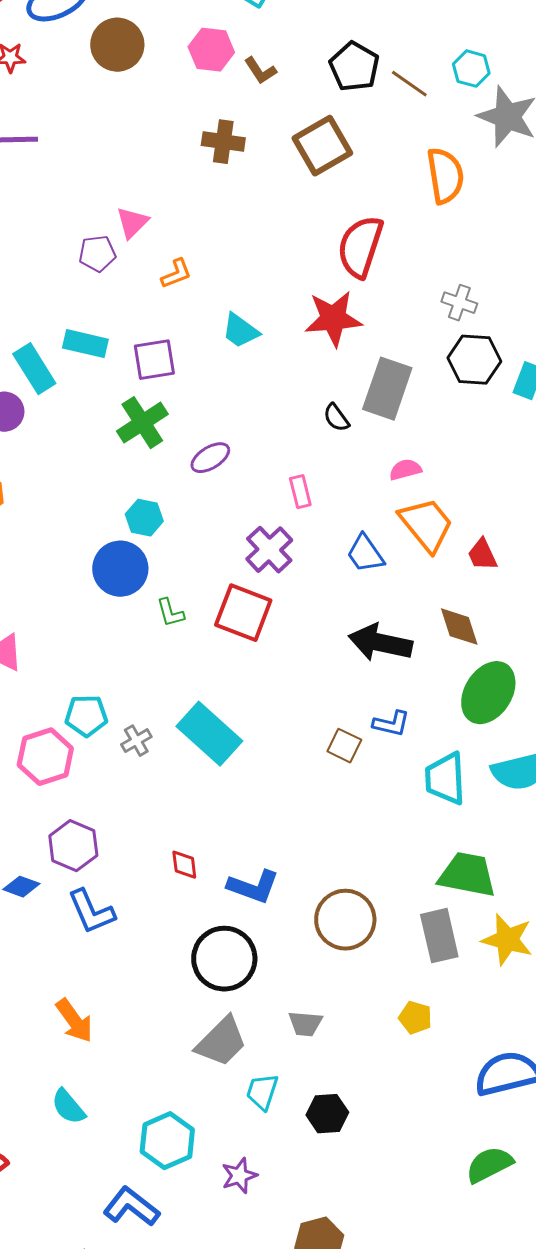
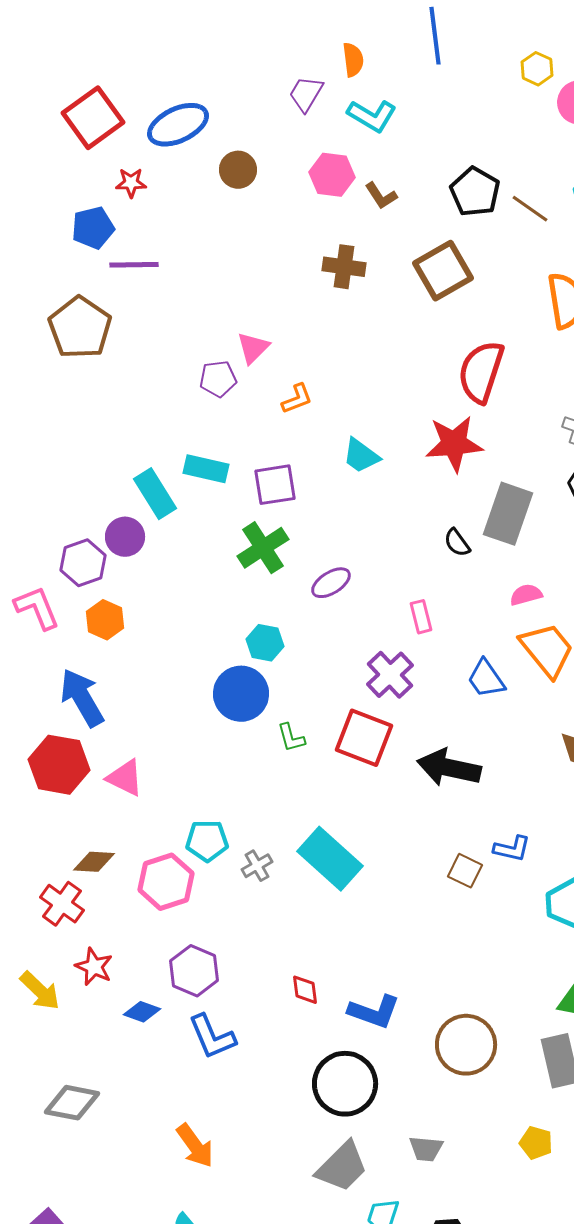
brown circle: (117, 45) -> (238, 170), size x0.7
black arrow: (380, 643) -> (449, 768), moved

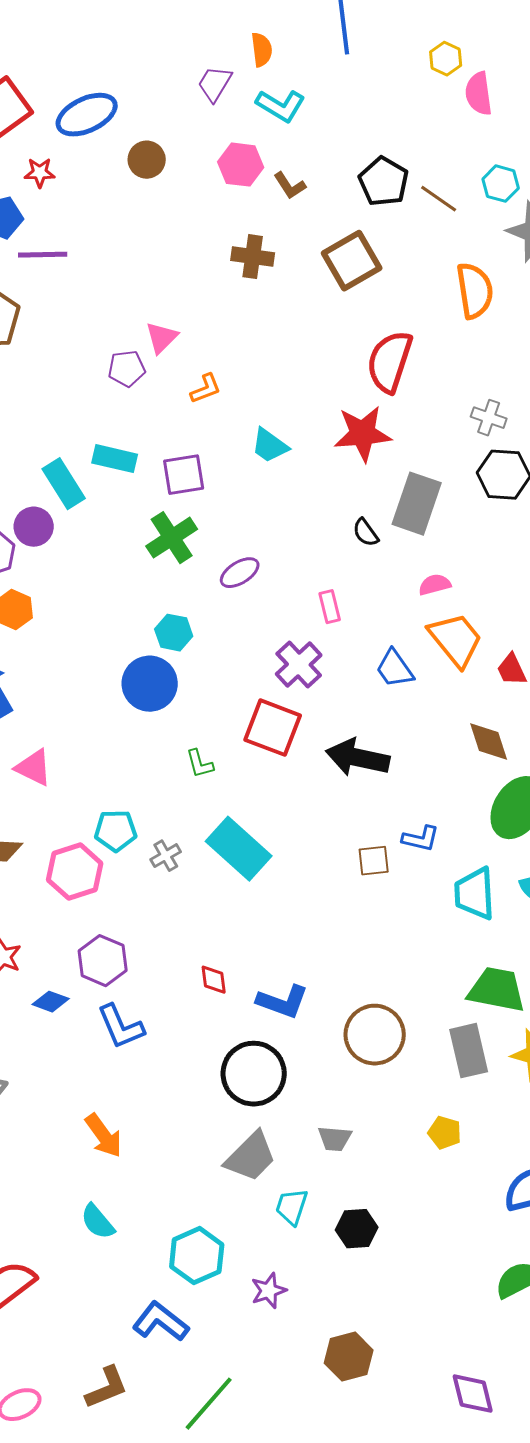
green L-shape: (291, 738) -> (200, 764), moved
brown square: (465, 871) -> (374, 861), turned -32

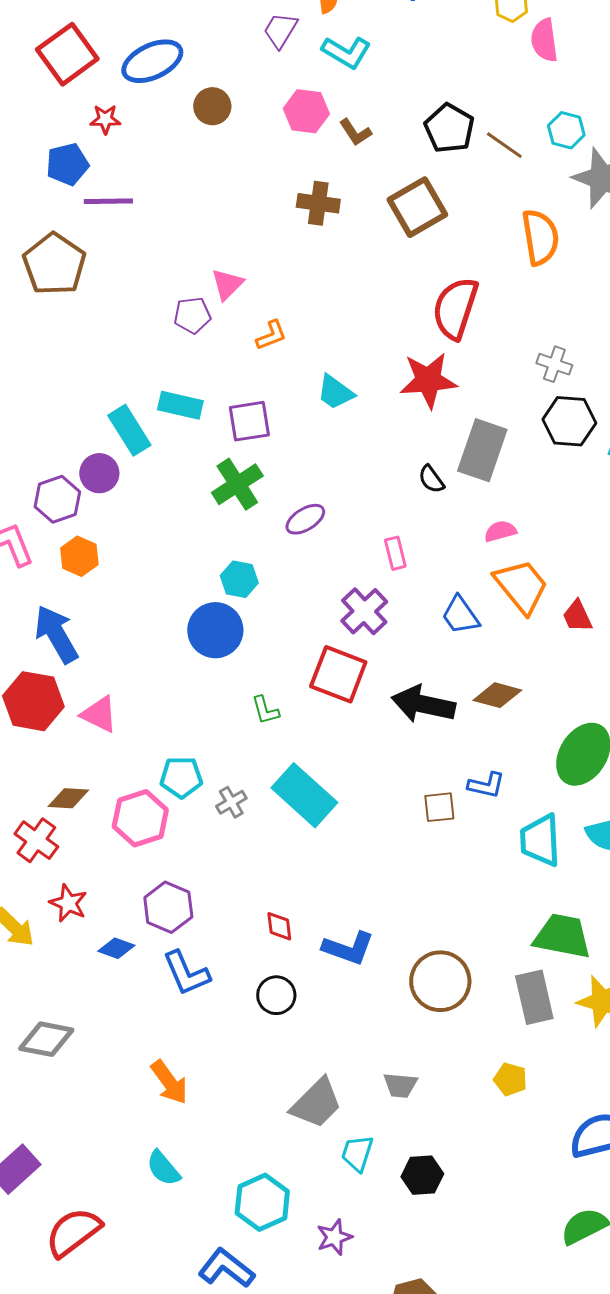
brown diamond: (489, 742) -> (497, 695), moved, turned -57
black circle: (254, 1074) -> (276, 995), moved, size x0.6

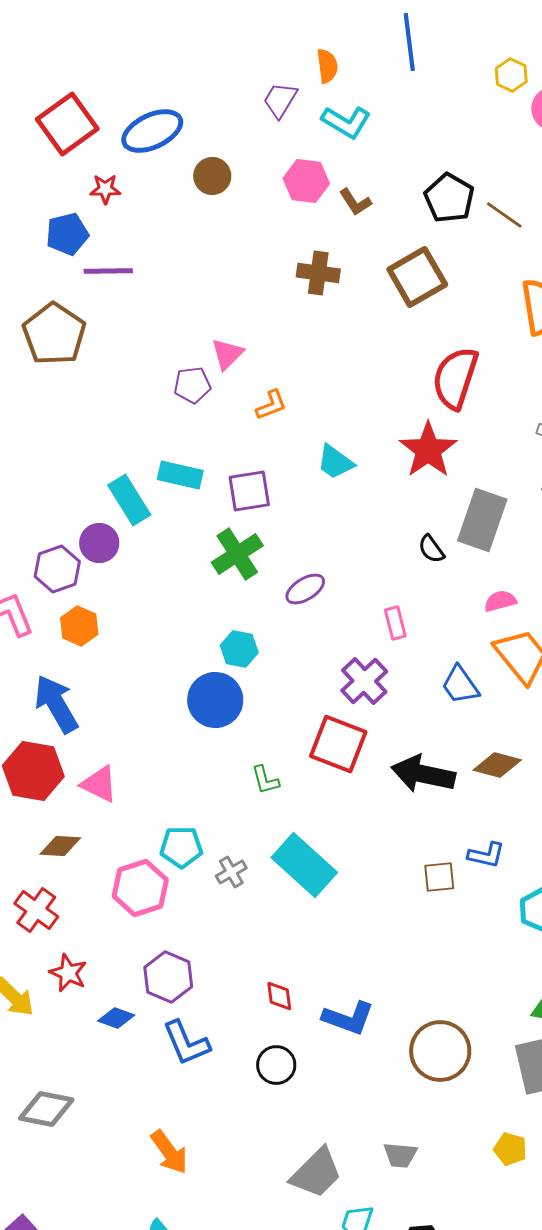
red star: (428, 380) -> (428, 450), turned -30
brown diamond: (68, 798) -> (60, 846), moved

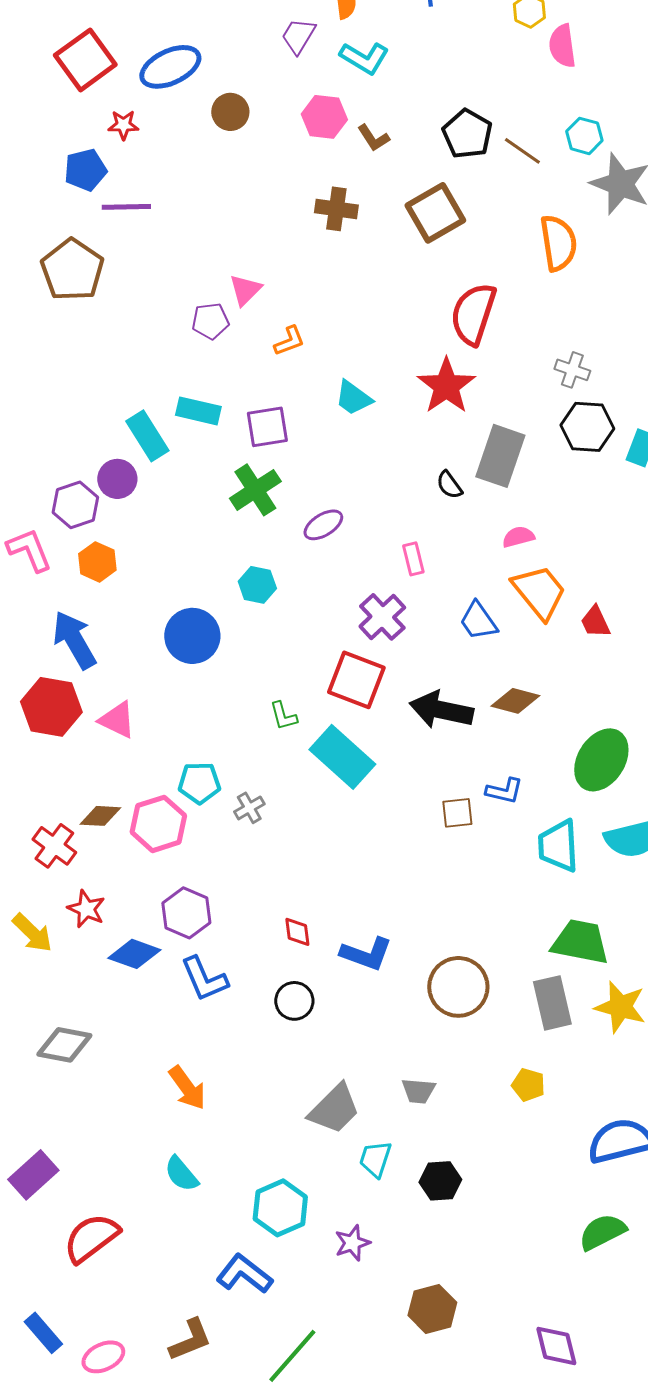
blue circle: (215, 700) -> (192, 636), moved
brown diamond: (60, 846) -> (100, 816), moved
cyan rectangle: (304, 865) -> (342, 757), moved
blue diamond: (116, 1018) -> (134, 954), size x1.4

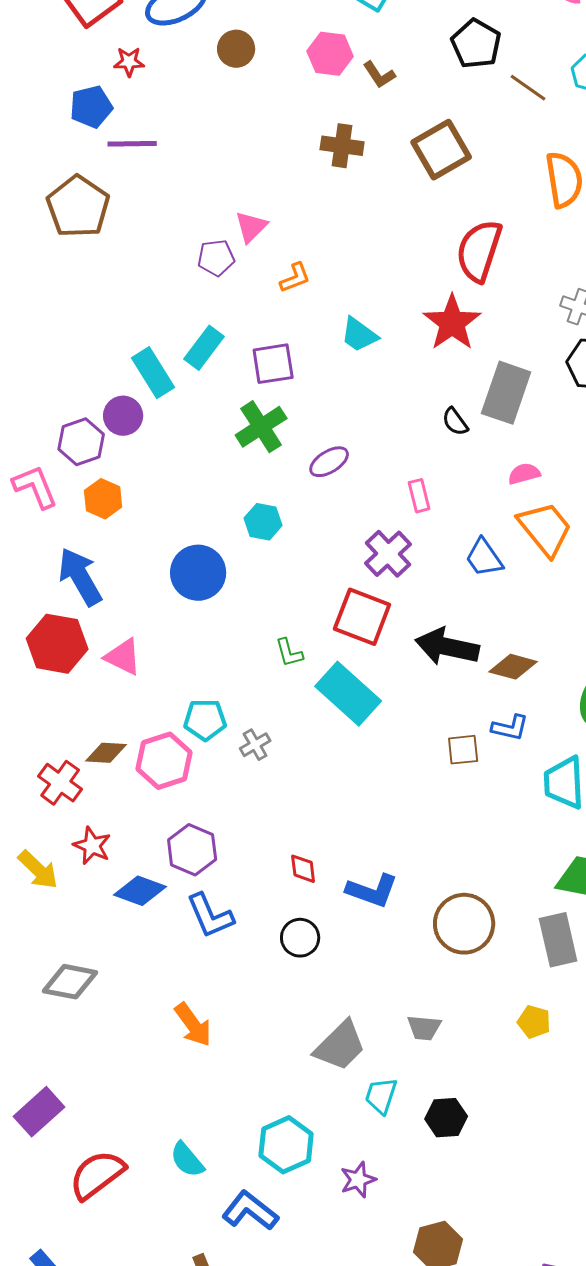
black pentagon: (467, 134) -> (476, 44), moved
cyan rectangle: (198, 411) -> (204, 348), turned -66
brown diamond: (515, 701) -> (513, 667), moved
cyan semicircle: (181, 1174) -> (187, 1160), moved

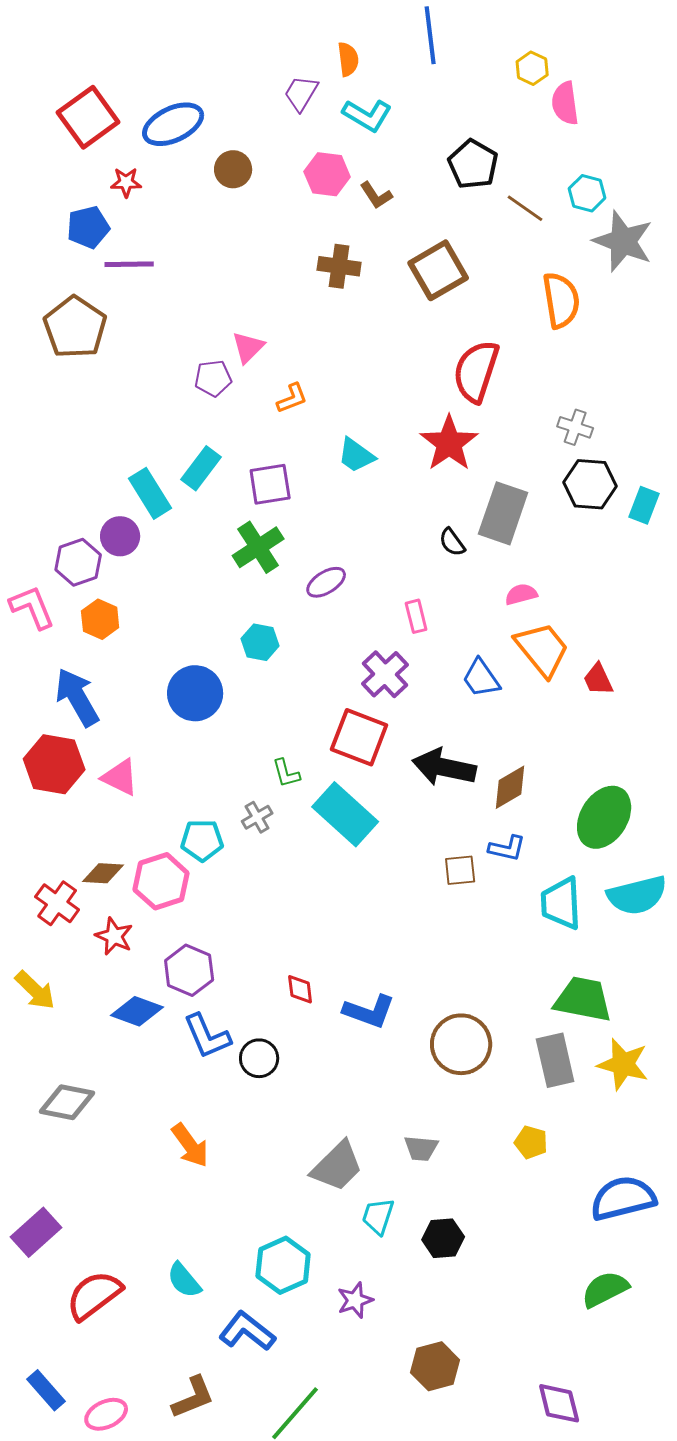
brown diamond: (513, 667) -> (510, 787), turned -45
gray cross: (255, 745) -> (257, 817), moved
red star: (92, 846) -> (114, 936), moved
black circle: (300, 938) -> (259, 1058), moved

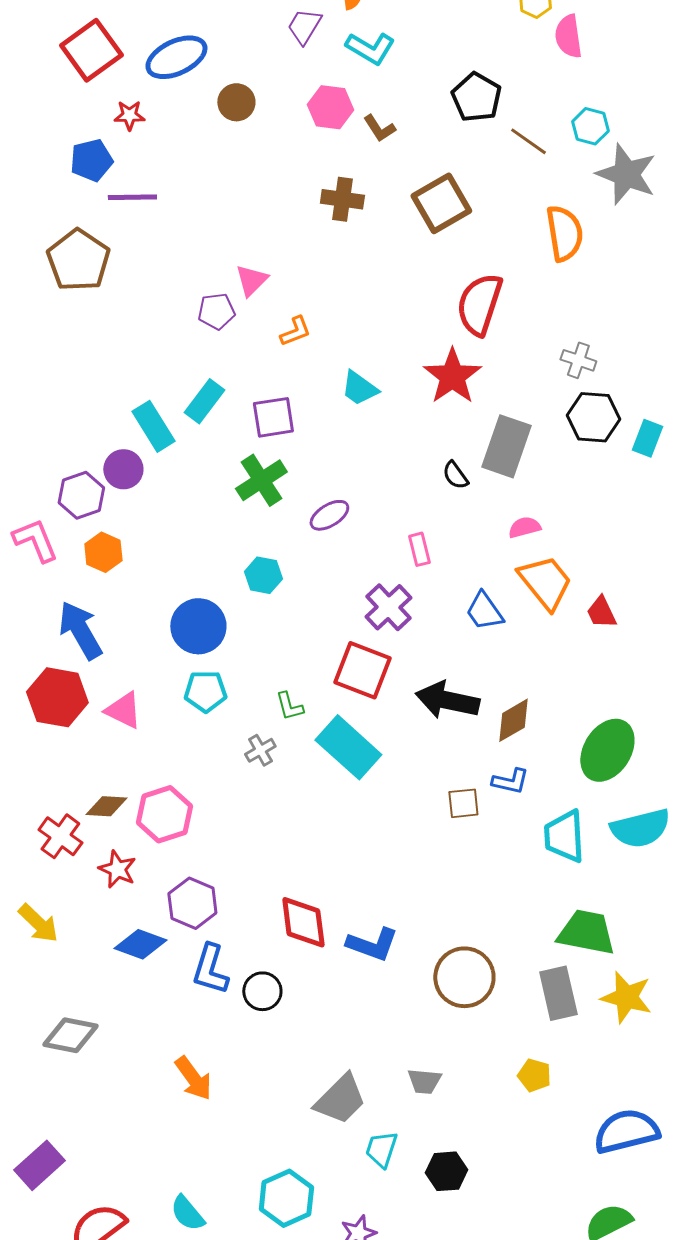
cyan pentagon: (202, 840) -> (205, 691), moved
red diamond: (300, 989) -> (303, 922), size x1.8
blue L-shape: (207, 1036) -> (210, 969), turned 40

